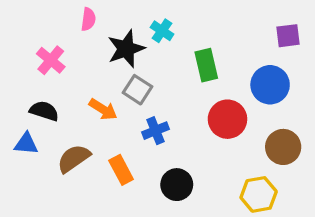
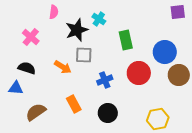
purple square: (288, 36) -> (178, 12), moved
gray square: (137, 90) -> (84, 55), turned -30
blue cross: (155, 131) -> (105, 80), moved
brown circle: (283, 147) -> (179, 75), moved
brown semicircle: (74, 158) -> (36, 112), moved

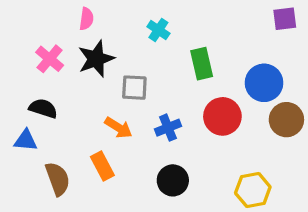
black star: (77, 30) -> (96, 59), moved
orange arrow: (63, 67) -> (118, 128), moved
orange rectangle: (74, 104) -> (102, 166), moved
brown semicircle: (36, 112) -> (58, 179), turned 105

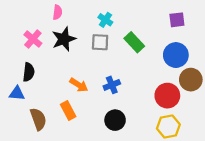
purple square: (285, 19) -> (177, 20), moved
green rectangle: (202, 64) -> (134, 42), turned -30
gray square: (134, 88) -> (100, 42), moved
black semicircle: (43, 108) -> (29, 72), turned 78
red circle: (222, 116) -> (167, 96), moved

